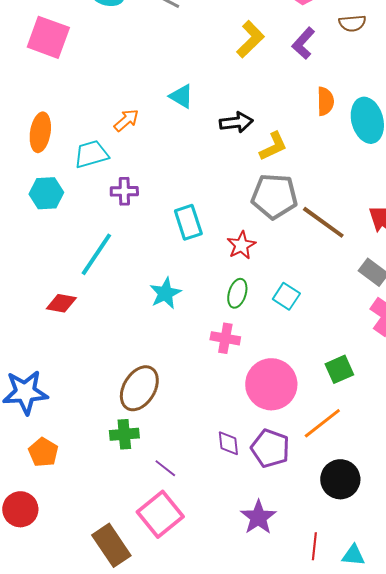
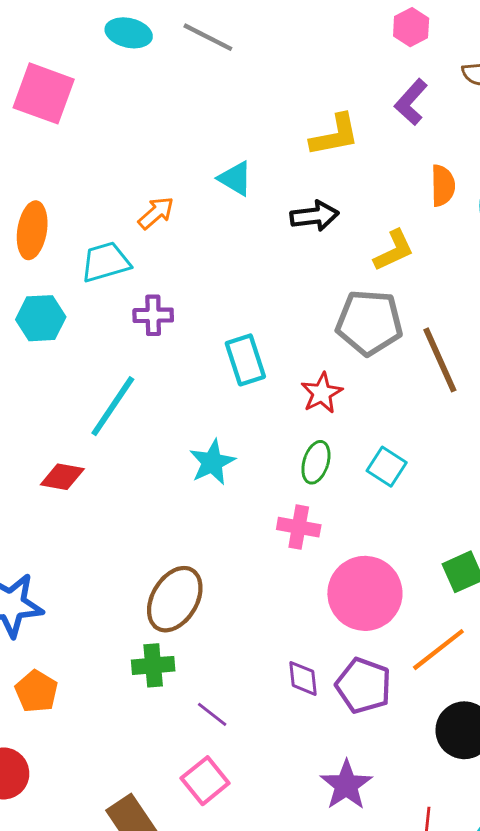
yellow L-shape: (250, 39) -> (335, 135), moved, turned 33
yellow L-shape: (273, 146) -> (394, 250), moved
brown line: (323, 222) -> (440, 360), turned 30
pink square: (160, 514) -> (205, 781), size x0.7

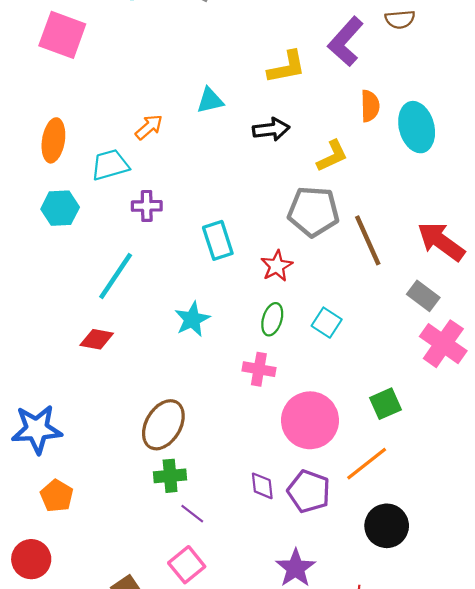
purple L-shape: (411, 102) -> (346, 42), size x1.4
cyan triangle: (235, 178) -> (210, 100), turned -44
red diamond: (62, 477) -> (97, 339), moved
green cross: (153, 665) -> (170, 476), moved

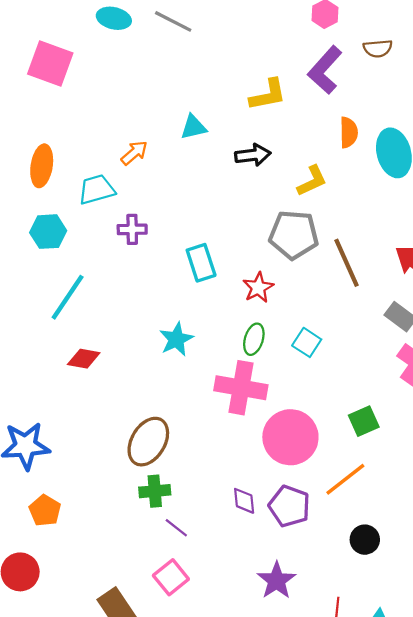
cyan line: (116, 276) -> (68, 297), moved
pink cross: (259, 369) -> (241, 388), size x1.6
black circle: (387, 526) -> (365, 540), size x0.7

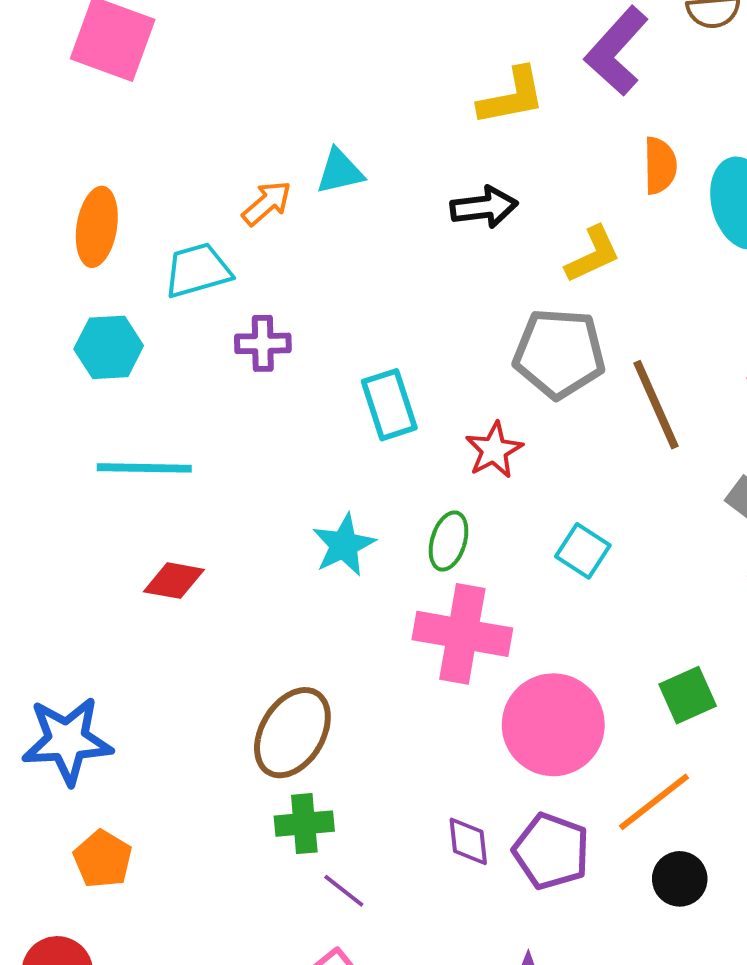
cyan triangle: (194, 127) -> (340, 172), moved
cyan line: (68, 297) -> (144, 468), turned 57
green ellipse: (254, 339) -> (449, 541), moved
black circle: (365, 540) -> (680, 879), moved

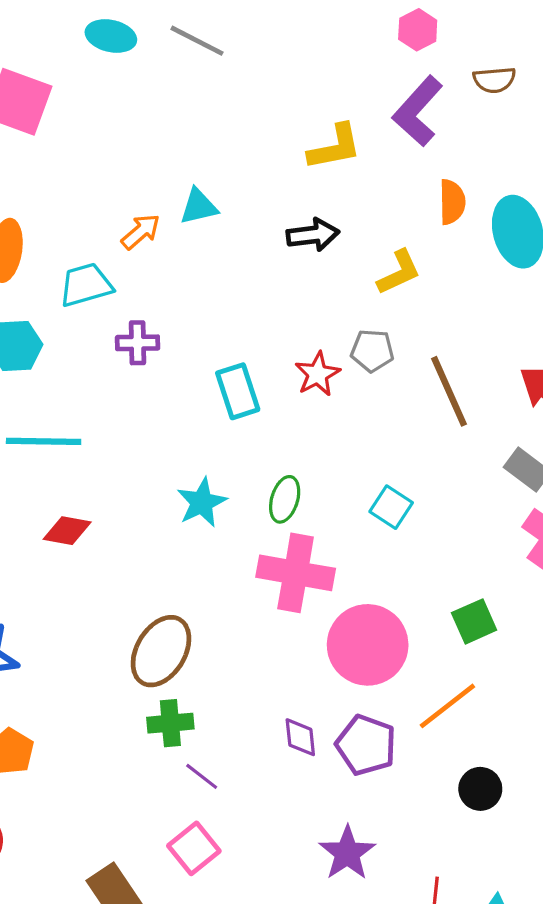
gray pentagon: (559, 353) -> (372, 351), size x0.6
red star: (494, 450) -> (318, 374), moved
black circle: (680, 879) -> (480, 789), moved

